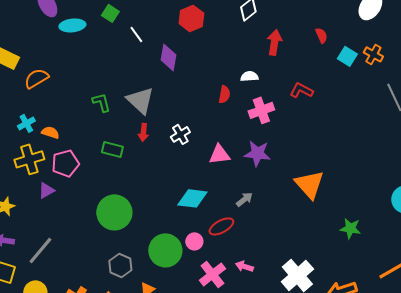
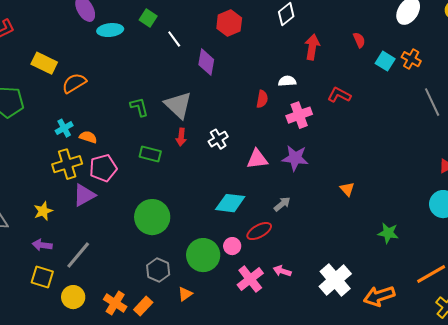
orange triangle: (309, 184) -> (347, 189), size x0.5
purple triangle: (46, 190) -> (84, 195), size x1.4

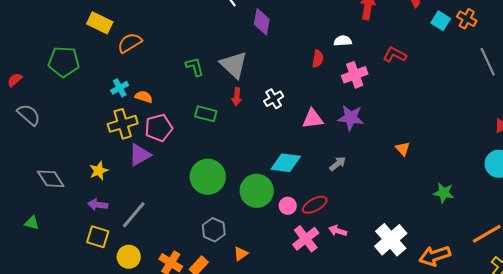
red ellipse: (259, 231) -> (315, 205), moved
green circle: (203, 255) -> (257, 191), moved

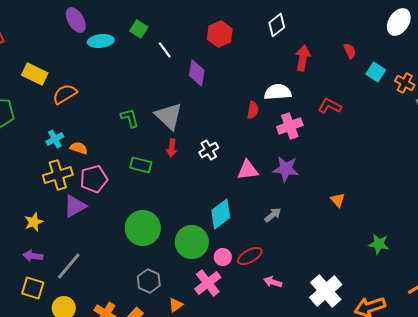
orange cross: (467, 19) -> (405, 83), moved
white semicircle: (343, 41) -> (278, 92), size x1.5
cyan diamond: (286, 163) -> (221, 214), turned -44
pink cross: (306, 239) -> (208, 283), moved

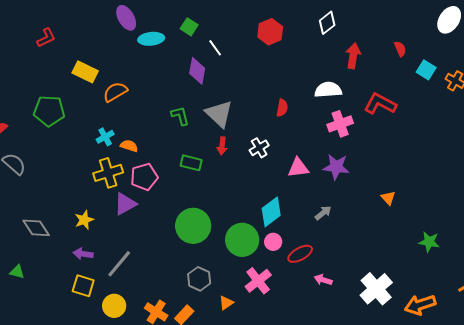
purple diamond: (197, 73) -> (197, 71), moved
red L-shape: (330, 106) -> (380, 104), size x1.4
red semicircle: (253, 110) -> (282, 108), moved
pink circle: (223, 257) -> (273, 242), moved

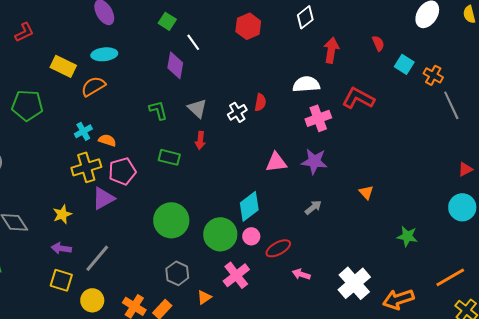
cyan ellipse: (151, 39) -> (104, 54), moved
gray triangle: (219, 114) -> (197, 108), size x0.7
white cross: (259, 148) -> (237, 112), moved
gray arrow: (323, 213) -> (313, 207), moved

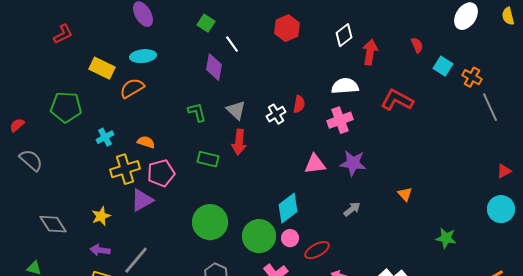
white diamond: (305, 17) -> (344, 35), moved
pink cross: (318, 118) -> (340, 120), moved
cyan cross: (83, 131) -> (105, 137), moved
red arrow: (200, 140) -> (239, 142), size x1.4

